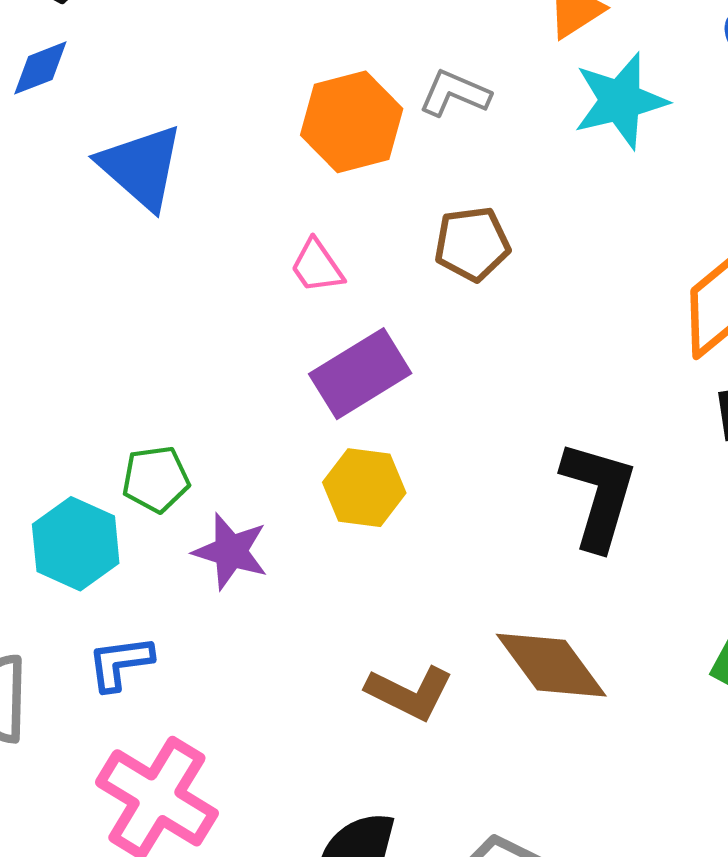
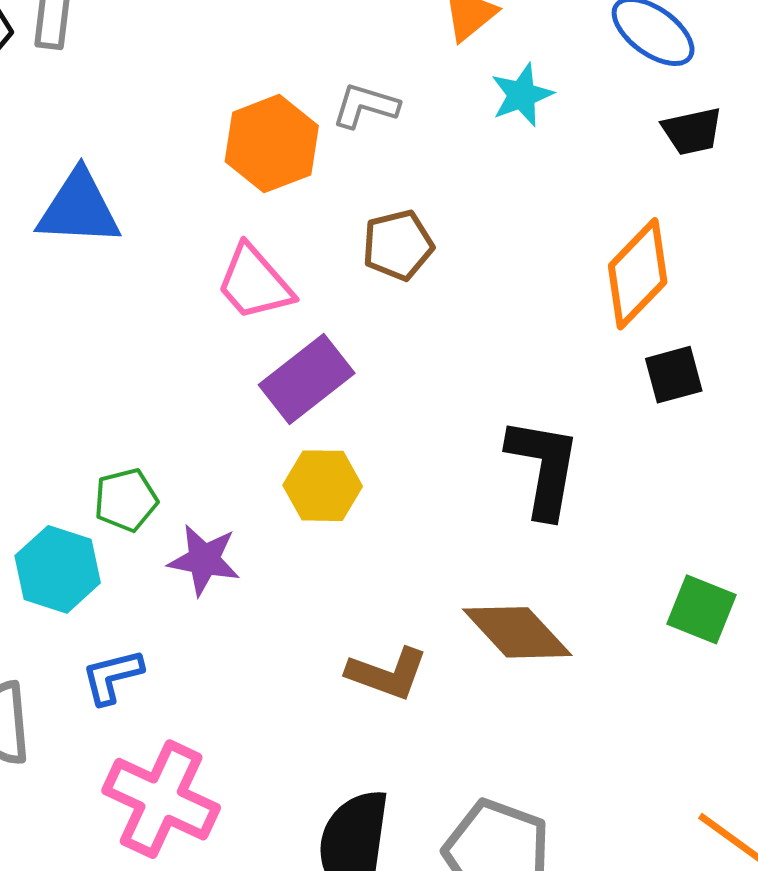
cyan star: (620, 101) -> (522, 95), size x0.7
blue triangle: (141, 167) -> (79, 208), turned -32
pink trapezoid: (317, 266) -> (255, 283), size x1.5

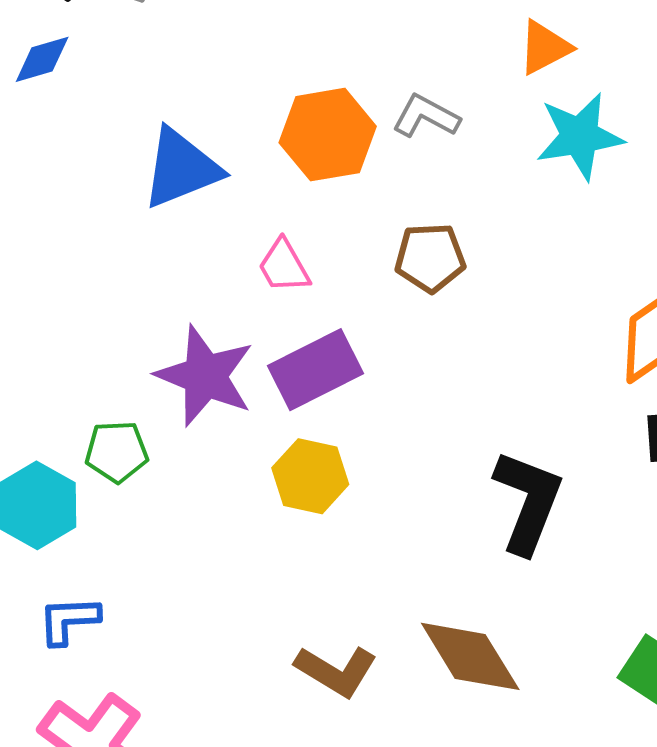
cyan star: (522, 95) -> (580, 136), size x1.4
blue triangle: (79, 208) -> (181, 168), moved, turned -36
pink trapezoid: (255, 283) -> (284, 266), size x0.7
purple star: (204, 560) -> (205, 376), moved, size x1.4

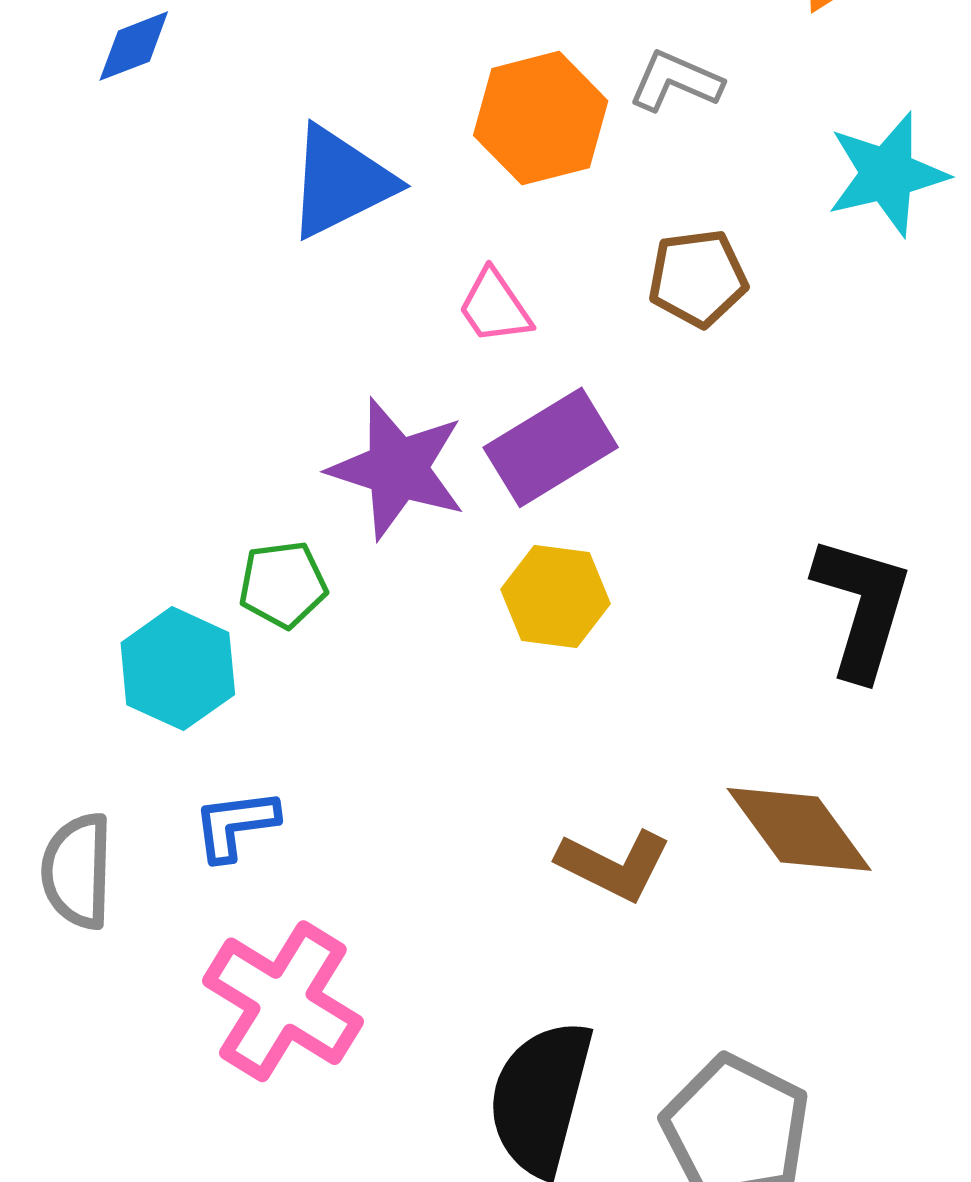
cyan star: (580, 136) -> (887, 174), moved

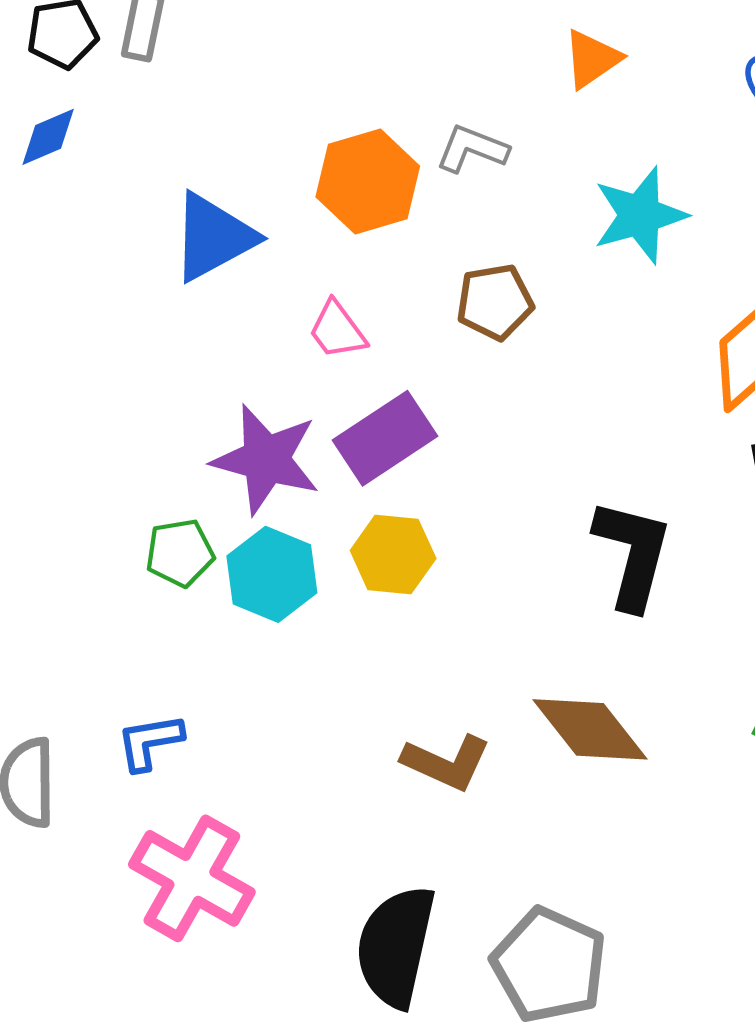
cyan hexagon: (178, 669) -> (272, 574), moved

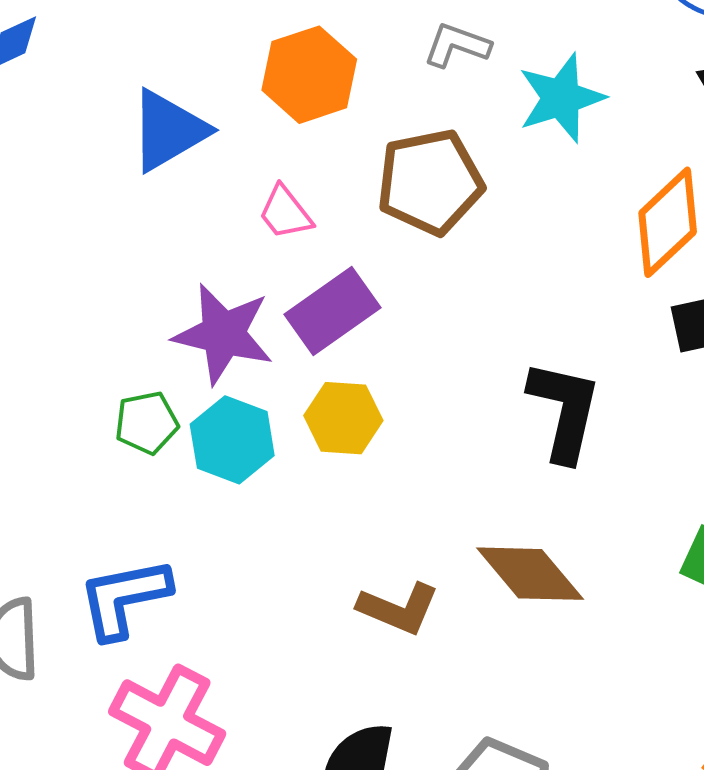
gray L-shape: (472, 149) -> (457, 45), moved
brown pentagon: (495, 302) -> (430, 182), size x1.5
blue L-shape: (150, 742) -> (124, 598), size x1.5

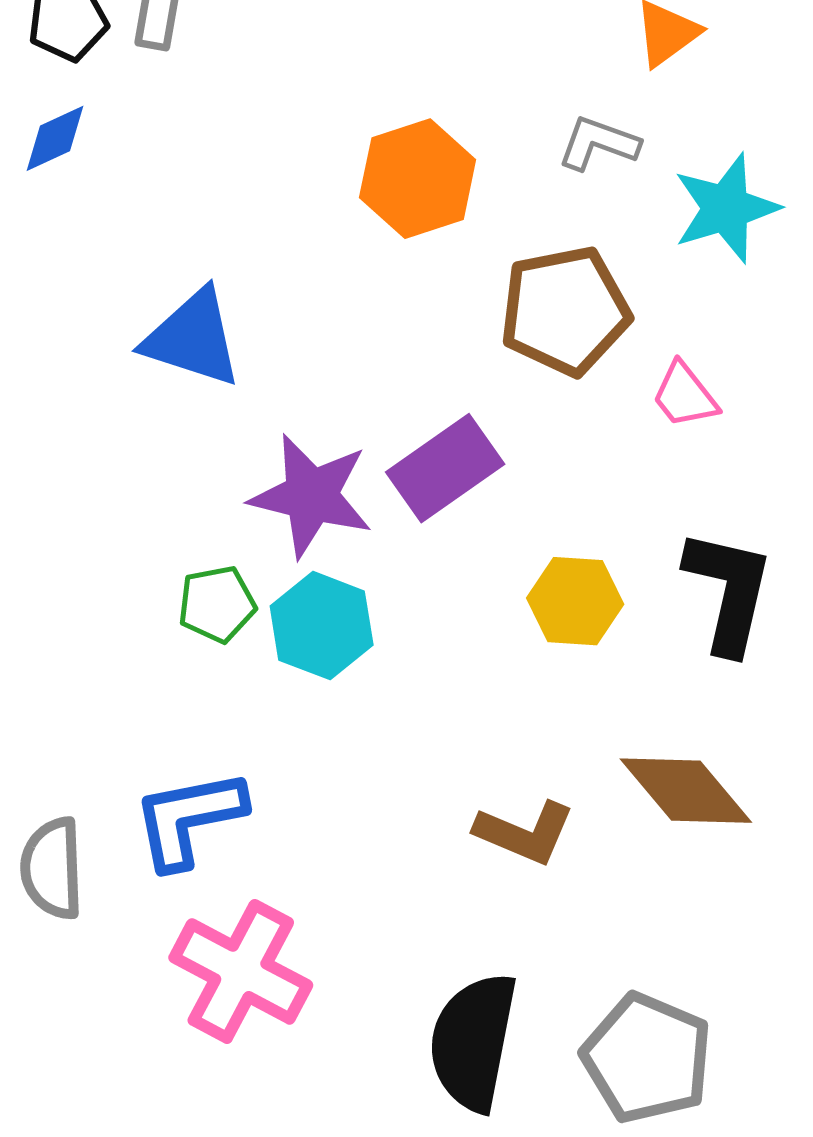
blue triangle: (168, 130) -> (193, 338), moved, turned 48
pink trapezoid: (285, 213) -> (685, 395), moved
yellow hexagon: (343, 418) -> (575, 601), moved

